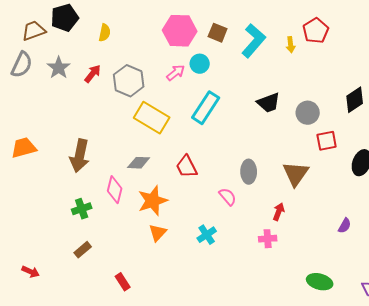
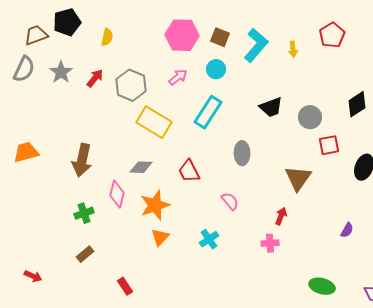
red pentagon: (316, 31) -> (332, 35), moved
cyan circle: (200, 64) -> (216, 69), moved
gray ellipse: (249, 172) -> (242, 153), moved

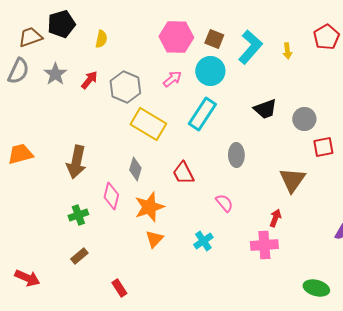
cyan circle: (216, 69) -> (210, 71), size x1.5
gray diamond: (141, 167) -> (135, 169), turned -75
pink cross: (270, 243) -> (264, 245), size x1.5
red arrow: (33, 276) -> (27, 278), size x1.4

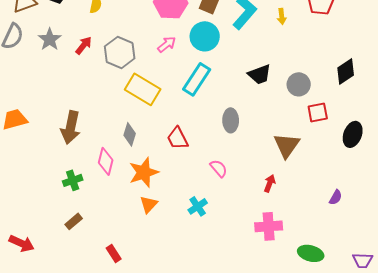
pink cross: (264, 245) -> (269, 226), moved

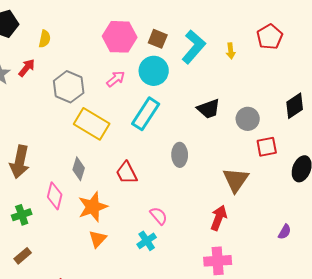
red arrow: (84, 45) -> (27, 68), moved
pink semicircle: (219, 168) -> (159, 216), moved
red arrow: (270, 183) -> (219, 218), size x1.4

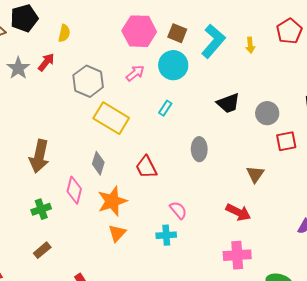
cyan rectangle: (146, 114) -> (165, 108), size x0.5
brown triangle: (236, 180) -> (255, 174), size x0.7
red arrow: (219, 218) -> (238, 212), turned 95
cyan cross: (147, 241) -> (166, 235), turned 30

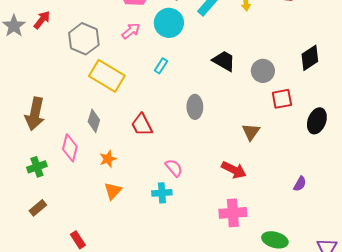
black trapezoid: (228, 103) -> (224, 61), turned -130
orange star: (112, 201) -> (108, 159), size x0.6

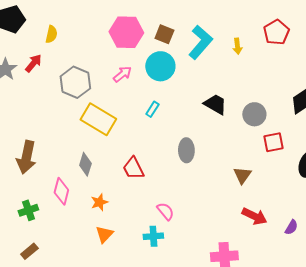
red arrow: (234, 170) -> (254, 216), moved

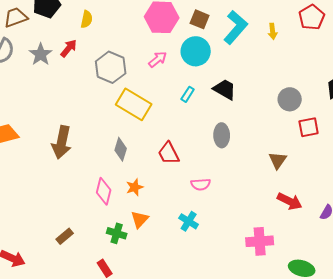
black trapezoid: (215, 104) -> (225, 89), moved
pink diamond: (61, 191) -> (104, 191), moved
green cross: (28, 210) -> (117, 233), moved, turned 36
pink semicircle: (165, 211) -> (201, 184), moved, turned 126
cyan cross: (153, 236) -> (189, 221), turned 36

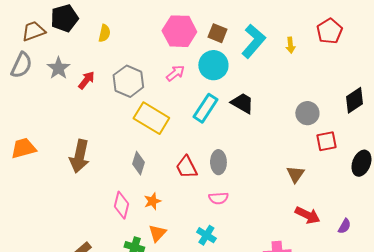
red arrow: (69, 48) -> (86, 80), moved
cyan rectangle: (188, 94) -> (205, 108), size x1.8
gray ellipse: (222, 135) -> (218, 162), moved

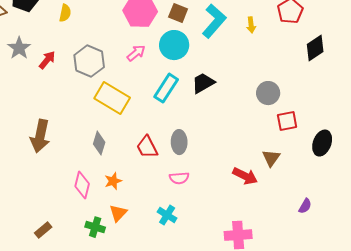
black diamond: (354, 100) -> (315, 48), moved
black trapezoid: (242, 103) -> (203, 83), turned -60
brown triangle: (295, 174) -> (271, 158), moved
red arrow: (307, 215) -> (245, 176), moved

